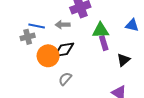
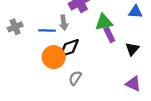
gray arrow: (63, 25) -> (64, 23), turned -88
blue line: (37, 26) -> (47, 31), moved
gray cross: (28, 37) -> (15, 27), moved

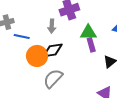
blue line: (47, 31) -> (22, 37), moved
gray semicircle: (75, 78) -> (53, 79), size x1.5

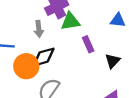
green triangle: (88, 33) -> (70, 21), moved

